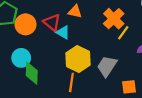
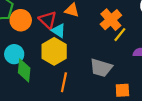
yellow hexagon: (78, 59) -> (54, 51), moved
gray trapezoid: (107, 66) -> (101, 68), turned -110

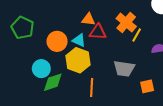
orange circle: (21, 20) -> (57, 41), moved
red triangle: (48, 20) -> (98, 32), moved, turned -30
green diamond: (24, 70) -> (53, 82), turned 75

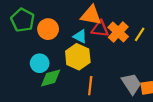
orange triangle: (88, 19) -> (91, 15), size x1.5
orange cross: (126, 22) -> (118, 32), moved
orange circle: (57, 41) -> (48, 29), moved
gray trapezoid: (124, 69) -> (131, 84), moved, turned -135

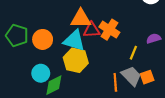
yellow line: (140, 34) -> (133, 53), moved
cyan triangle: (80, 36) -> (74, 41), size x1.6
orange line: (90, 86) -> (115, 82), moved

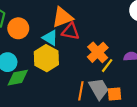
orange triangle: (81, 19) -> (62, 17), turned -35
orange cross: (109, 30) -> (98, 52), moved
cyan triangle: (74, 41) -> (50, 38), size x0.7

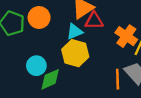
orange circle: (18, 28) -> (39, 17), moved
cyan triangle: (50, 38) -> (75, 32), turned -42

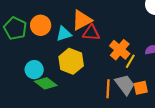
cyan triangle: (75, 32) -> (64, 34), moved
green diamond: (50, 79) -> (46, 83), turned 55

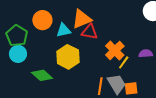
green pentagon: (15, 28) -> (17, 36), moved
cyan circle: (34, 70) -> (18, 54), moved

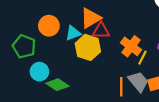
cyan circle: (18, 54) -> (39, 72), moved
yellow hexagon: (68, 57) -> (88, 47), moved

